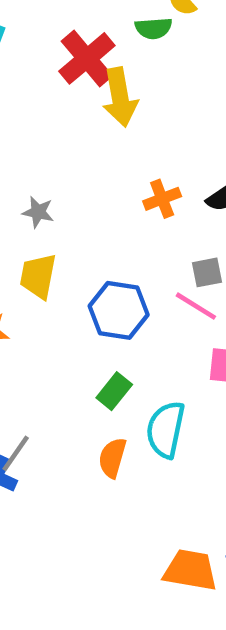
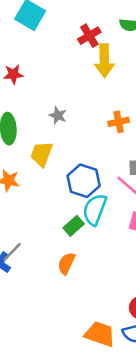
red cross: (87, 58) -> (89, 36), size x0.7
gray star: (38, 212) -> (58, 115), moved
cyan semicircle: (166, 430) -> (95, 210), moved

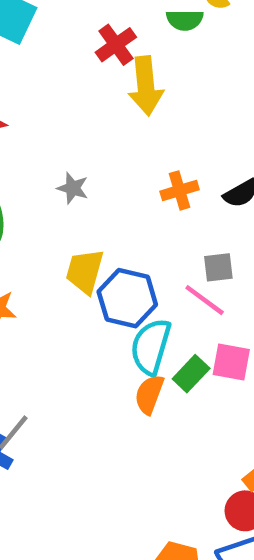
yellow trapezoid: (41, 154) -> (85, 271), moved
green rectangle: (74, 226) -> (191, 374), moved
orange semicircle: (66, 263) -> (149, 394), moved

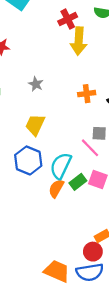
blue hexagon: (127, 298) -> (28, 160), moved

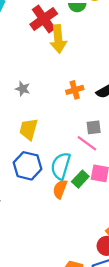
red cross: (68, 19) -> (44, 19), size x1.4

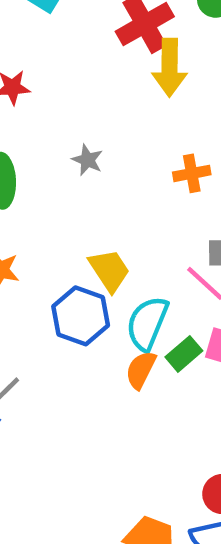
yellow trapezoid: (29, 129) -> (109, 270), moved, turned 125

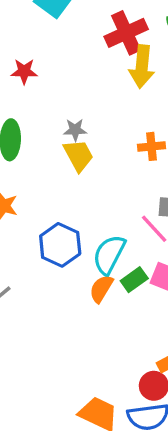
gray star: (87, 160) -> (75, 130), turned -30
yellow trapezoid: (109, 270) -> (78, 155), moved

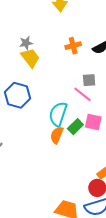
blue hexagon: (60, 245) -> (18, 95), moved

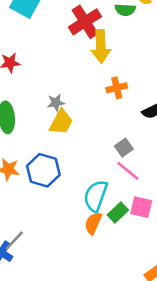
orange cross: (73, 46) -> (117, 88), moved
yellow trapezoid: (30, 58) -> (61, 122), turned 65
gray square: (89, 80) -> (124, 148), moved, turned -32

